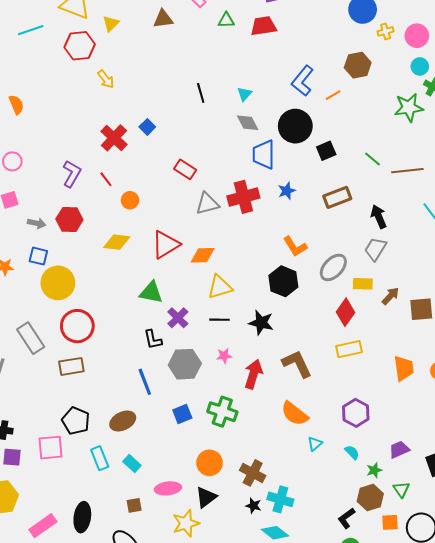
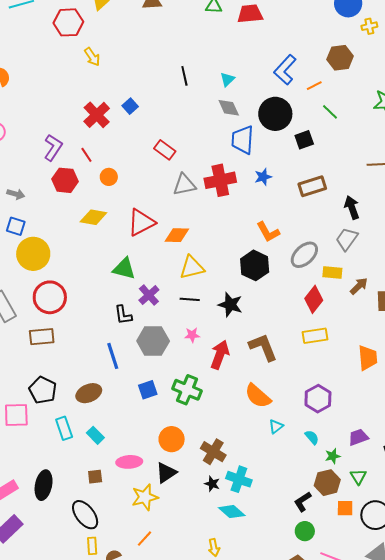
green line: (373, 159) -> (330, 112), moved
red hexagon: (69, 219) -> (65, 180), moved

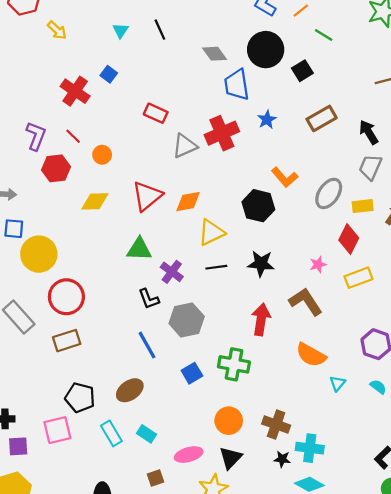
cyan triangle: (227, 79) -> (121, 31), moved
black hexagon: (255, 265) -> (258, 206), moved
pink star: (192, 335) -> (318, 264), moved

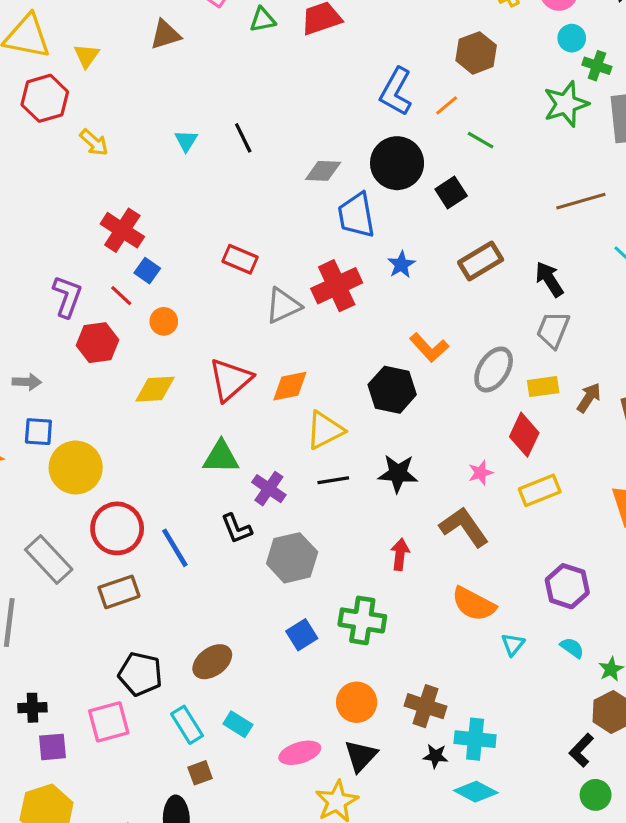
gray diamond: (214, 54) -> (323, 171), turned -50
blue square: (109, 74) -> (147, 271), moved
red arrow: (261, 319) -> (400, 554), size x0.7
blue line: (147, 345) -> (175, 548), moved
brown square: (155, 478) -> (200, 773), moved

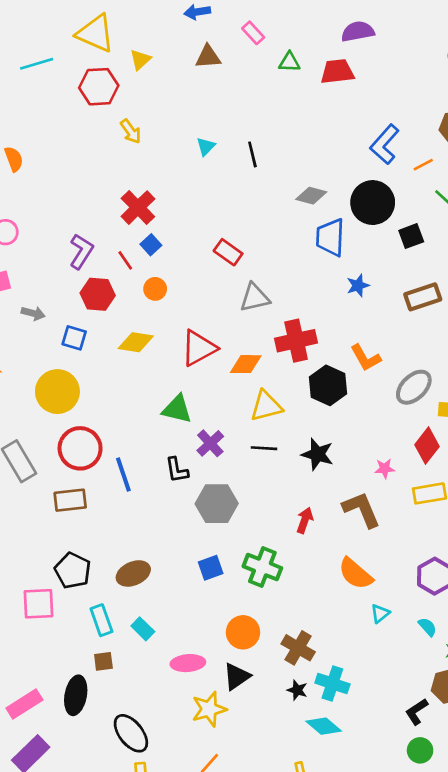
red cross: (337, 286) -> (296, 341), moved
blue square: (38, 432) -> (74, 338), moved

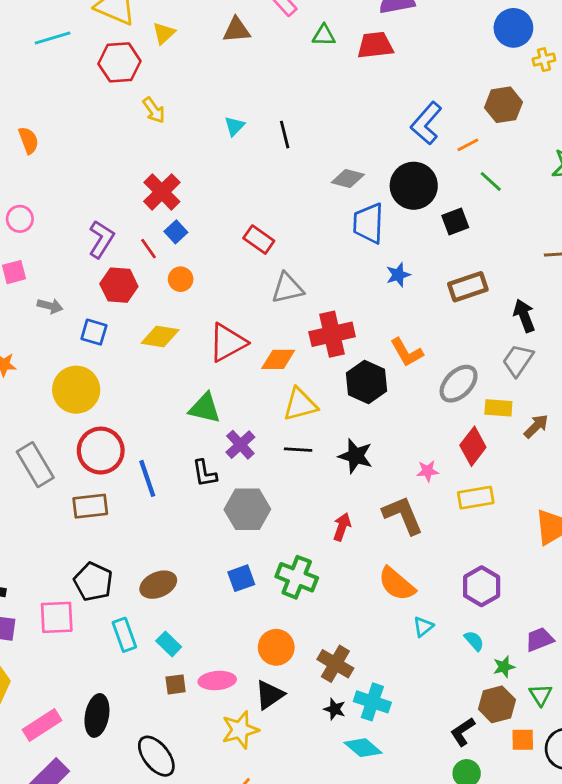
brown square: (103, 661) -> (176, 684), moved

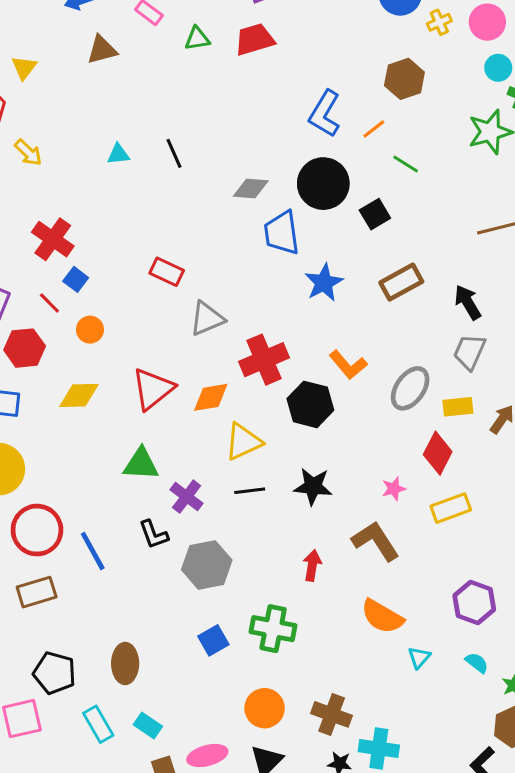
cyan triangle: (234, 126) -> (118, 154), turned 50
blue star: (398, 275) -> (324, 283), size x1.4
brown ellipse: (158, 585) -> (125, 663), turned -56

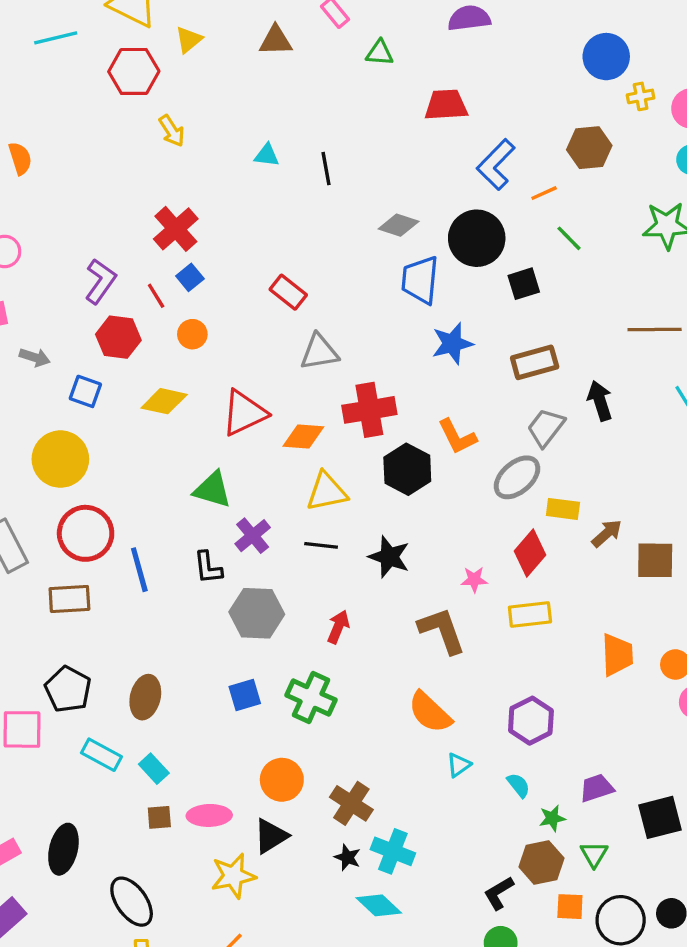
red trapezoid: (255, 39) -> (446, 105), moved
gray trapezoid: (470, 352) -> (546, 428), moved
red arrow: (312, 566) -> (338, 627), moved
cyan rectangle: (98, 724) -> (101, 755), turned -45

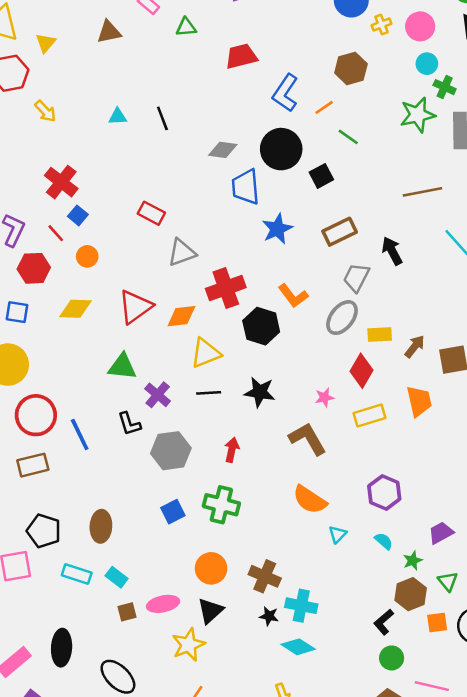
orange trapezoid: (617, 655) -> (419, 401), moved

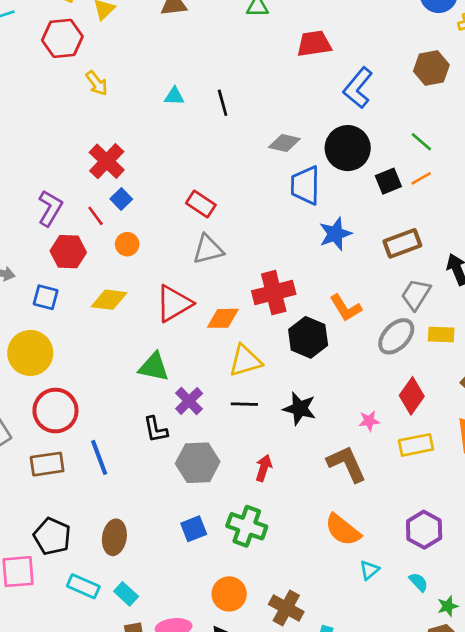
orange line: (324, 107) -> (421, 178), moved
gray triangle: (182, 253) -> (208, 249), moved
yellow rectangle: (380, 334) -> (441, 335), moved
blue line: (80, 435) -> (99, 457), moved

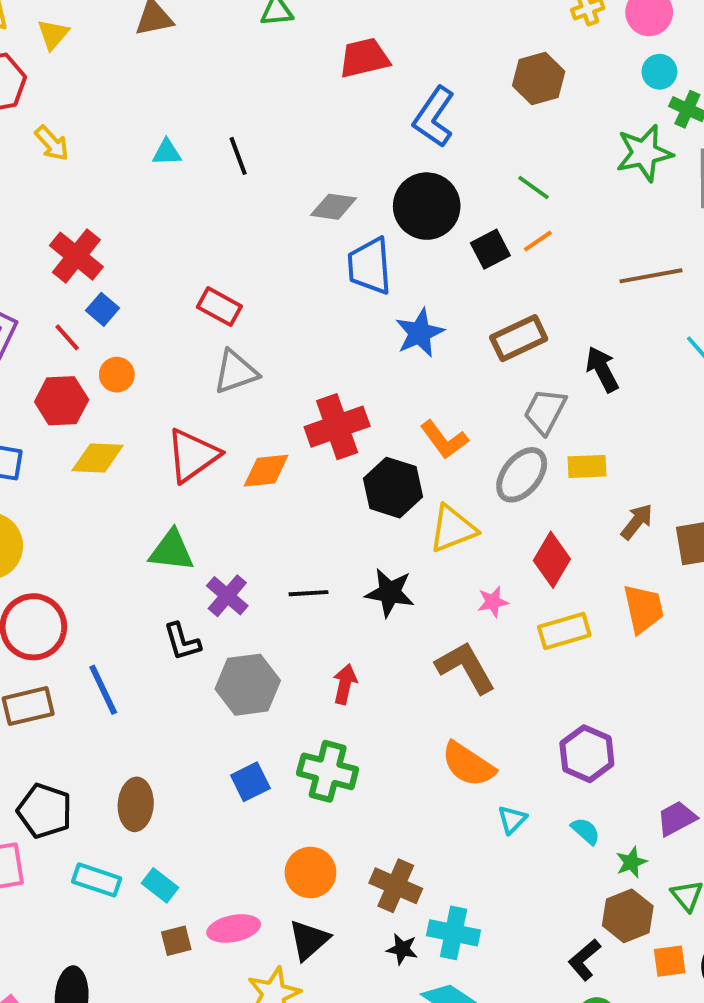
red hexagon: (68, 252) -> (62, 401), moved
yellow triangle: (245, 361) -> (453, 529), moved

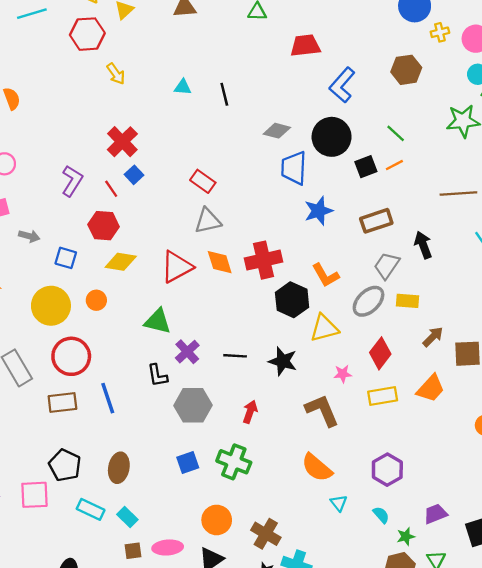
orange circle: (117, 375) -> (96, 300), moved
orange diamond: (266, 471) -> (220, 262), moved, turned 72
orange trapezoid: (643, 609) -> (431, 388), turned 48
cyan triangle: (512, 820) -> (339, 503), turned -30

